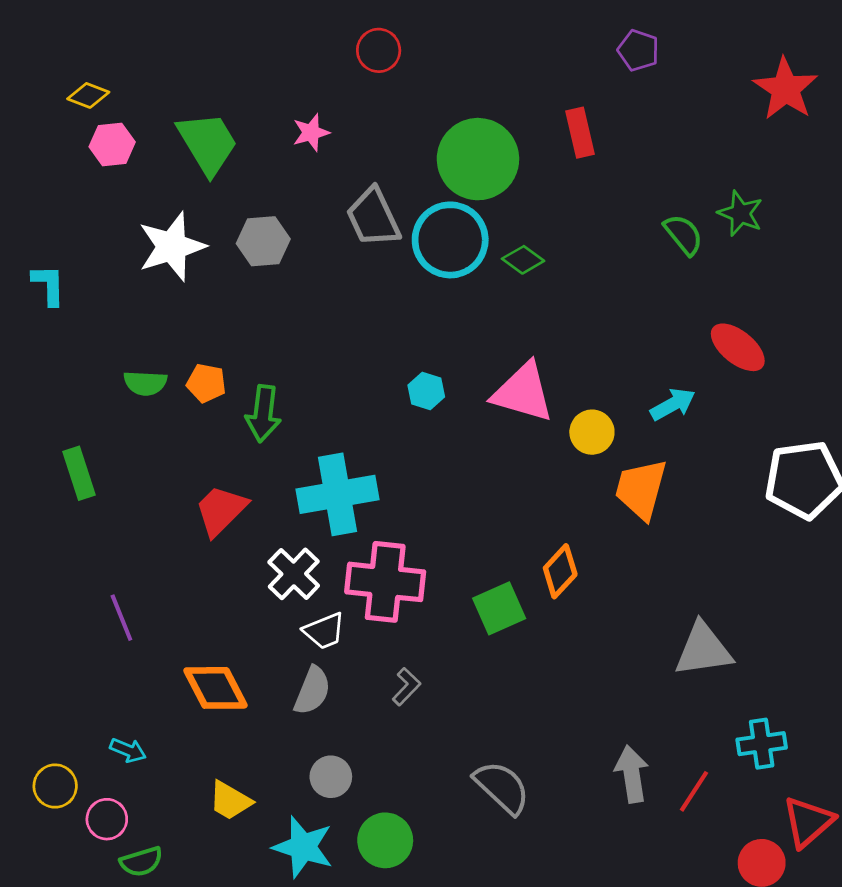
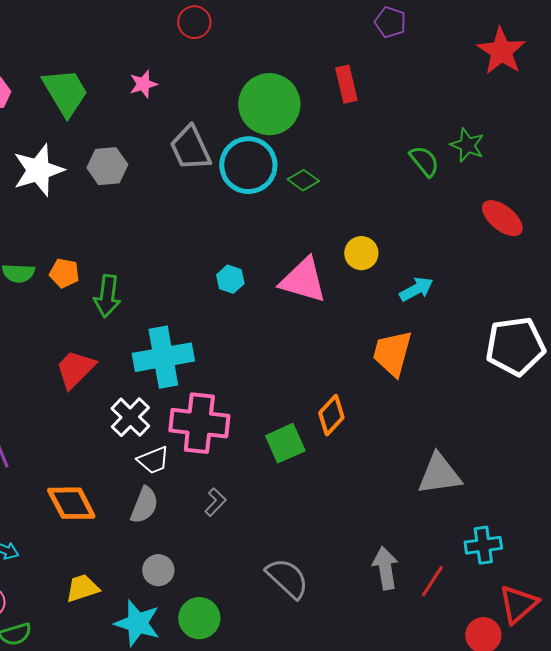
red ellipse: (738, 347) -> (502, 218), moved
yellow circle: (592, 432) -> (361, 253), moved
yellow trapezoid: (230, 801) -> (82, 588), turned 132

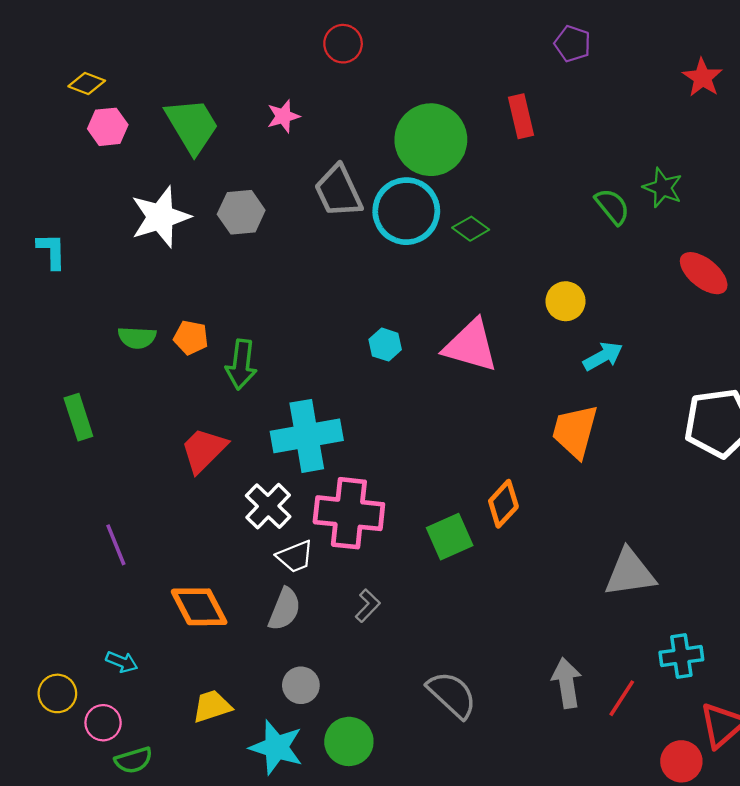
red star: (501, 51) -> (702, 78), size x0.7
yellow circle: (361, 253) -> (566, 301), moved

